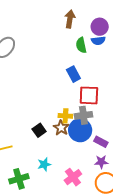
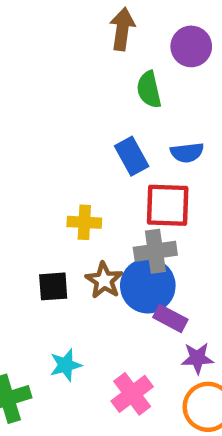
blue semicircle: (98, 41) -> (187, 153), moved
yellow cross: (65, 116) -> (84, 222), moved
black square: (39, 130) -> (53, 286), turned 32
purple rectangle: (101, 142) -> (170, 318), moved

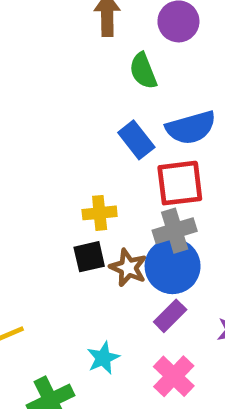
blue semicircle: (187, 153) -> (191, 128), size x1.5
black square: (53, 286) -> (89, 257), moved
purple rectangle: (170, 318) -> (170, 316), moved, turned -64

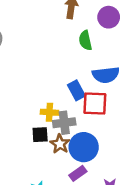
blue rectangle: (136, 140) -> (76, 90), moved
gray cross: (175, 231) -> (64, 123), moved

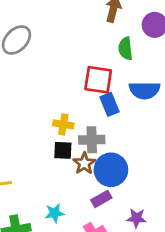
red square: (95, 103) -> (98, 80), moved
yellow cross: (49, 112) -> (63, 124), moved

